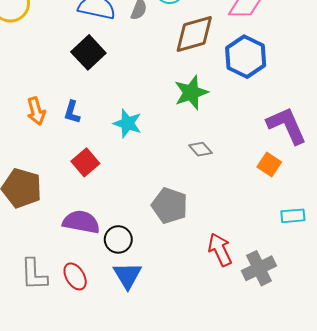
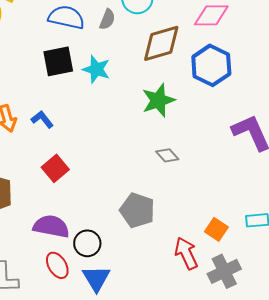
black square: (88, 52) -> (58, 61), turned 32
blue L-shape: (72, 112) -> (42, 119), turned 125
cyan star: (127, 123) -> (96, 69), moved
orange square: (269, 164) -> (216, 229), moved
red ellipse: (75, 276) -> (57, 265), moved

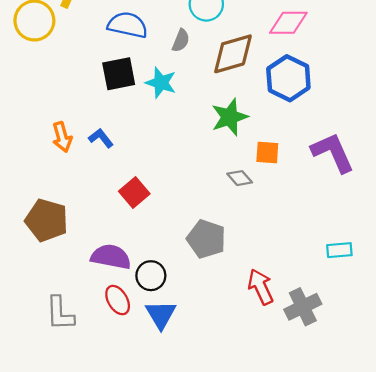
gray semicircle: (107, 19) -> (181, 41), moved
red square: (55, 168) -> (134, 192), moved
orange square: (216, 229) -> (267, 153), moved, turned -30

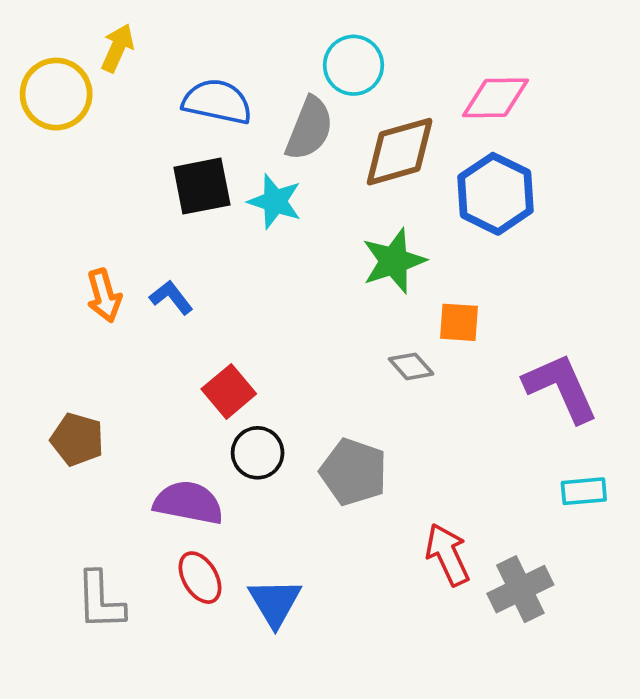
gray semicircle: (181, 41) -> (309, 129), size x1.6
purple L-shape: (333, 153) -> (561, 388), moved
brown pentagon: (47, 220) -> (77, 439), size x0.7
black circle: (151, 276) -> (258, 453), moved

